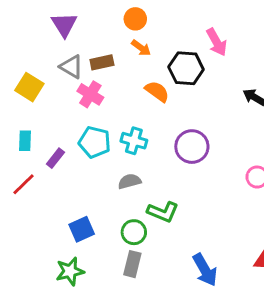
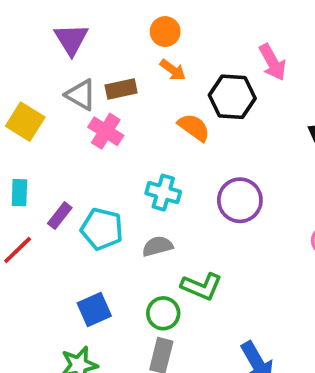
cyan pentagon: (95, 142) -> (102, 229), moved

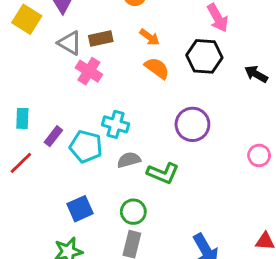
orange arrow: (173, 70) -> (150, 37), moved
black hexagon: (232, 97) -> (204, 56), moved
yellow square: (25, 122) -> (27, 19), moved
cyan cross: (163, 193) -> (116, 124), moved
green L-shape: (202, 286) -> (163, 173), moved

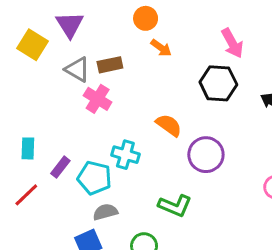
orange arrow: (150, 37) -> (161, 48), moved
orange semicircle: (157, 68) -> (169, 125), moved
gray semicircle: (129, 160) -> (105, 212), moved

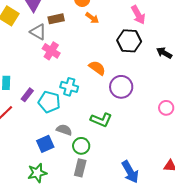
brown rectangle: (110, 65) -> (56, 19), moved
gray semicircle: (105, 212) -> (64, 130), moved, turned 35

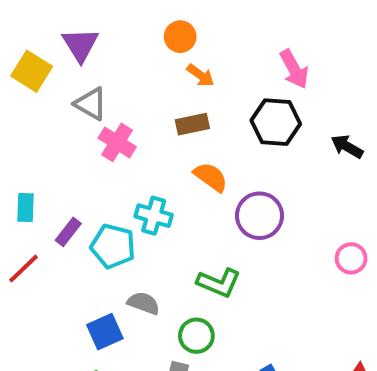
brown rectangle: (56, 19) -> (192, 124), moved
green circle: (81, 146) -> (196, 336), moved

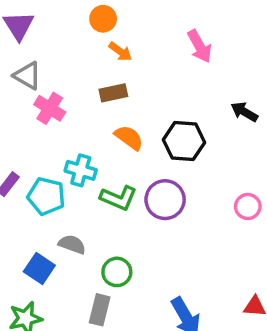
black hexagon: (276, 122) -> (184, 141), moved
purple circle: (260, 216) -> (165, 200), moved
green L-shape: (219, 283) -> (119, 198), moved
blue square: (105, 332) -> (39, 269), turned -32

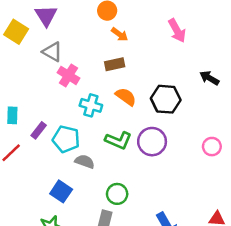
cyan cross: (81, 170) -> (91, 105), moved
gray semicircle: (72, 244) -> (85, 162), moved

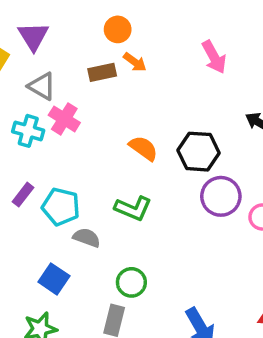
brown rectangle: (115, 64) -> (102, 72), moved
cyan cross: (91, 105) -> (28, 131), moved
purple circle: (152, 142) -> (221, 196), moved

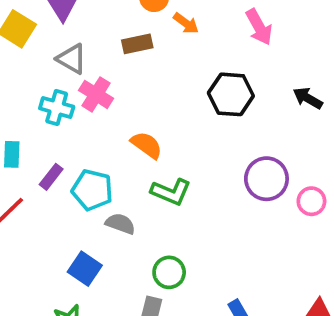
orange arrow: (135, 62) -> (186, 23), moved
orange semicircle: (143, 148) -> (147, 145), moved
black hexagon: (199, 152) -> (231, 94), moved

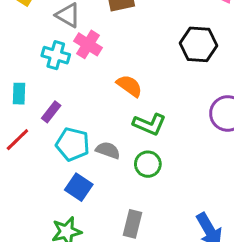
cyan pentagon: (92, 190) -> (73, 144), moved
green circle: (169, 272) -> (148, 164), moved

